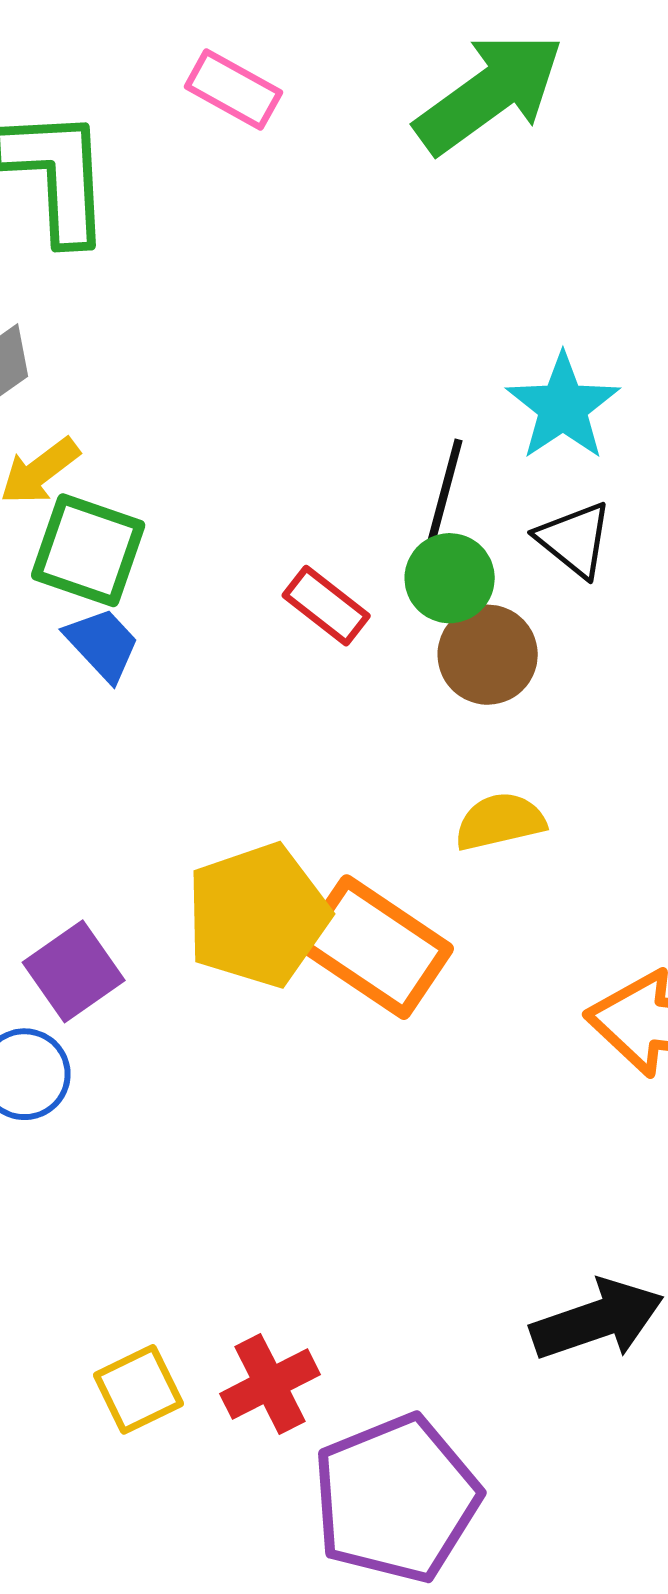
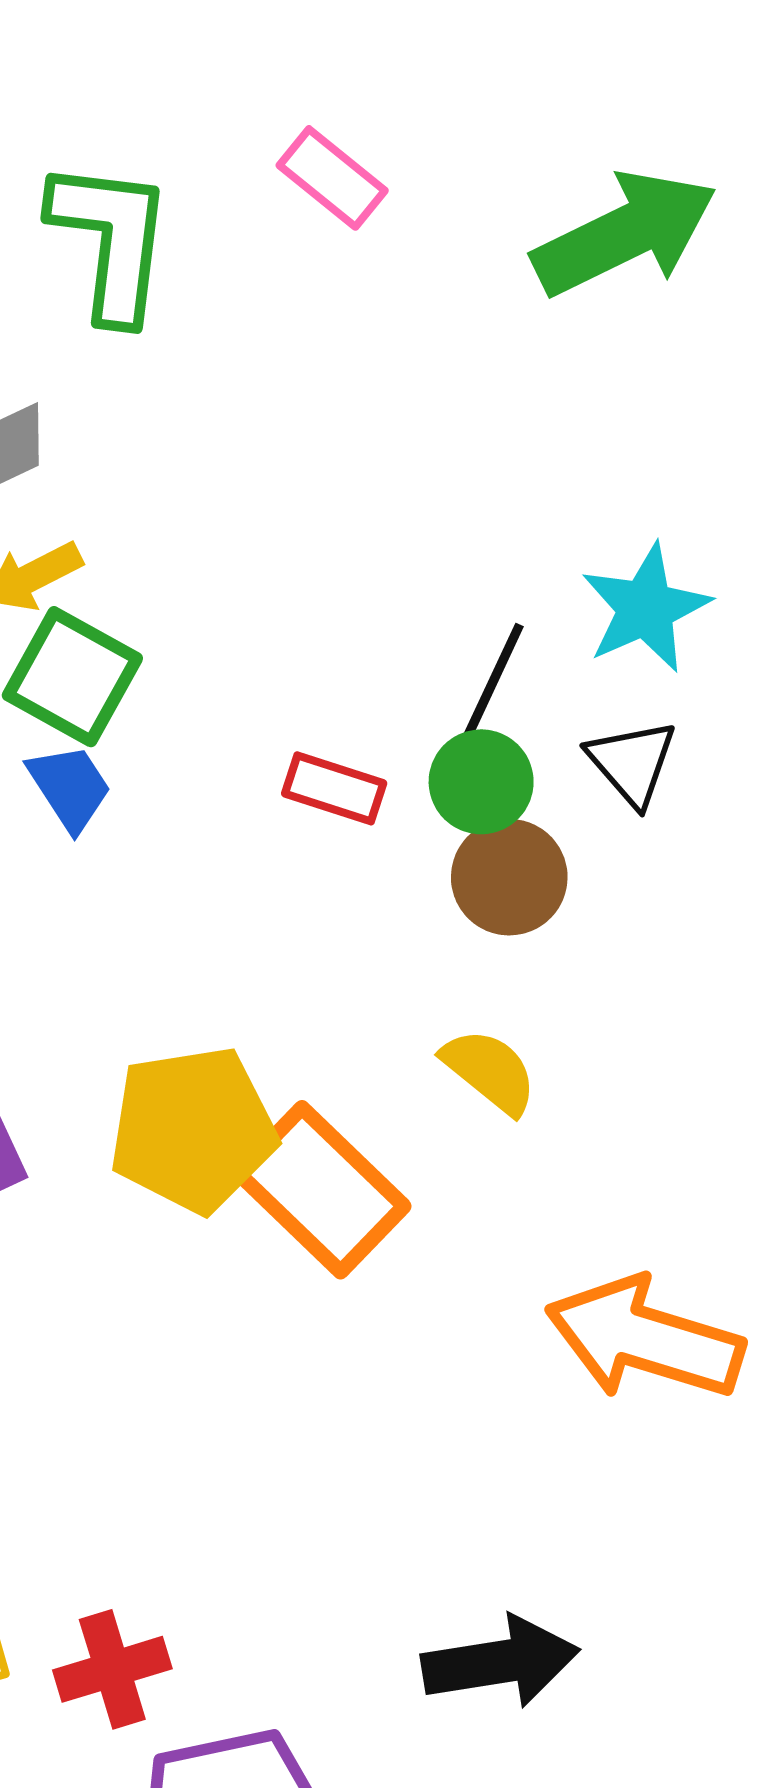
red rectangle: (326, 606) -> (334, 788), turned -30
yellow semicircle: (500, 822) -> (490, 1071), turned 42

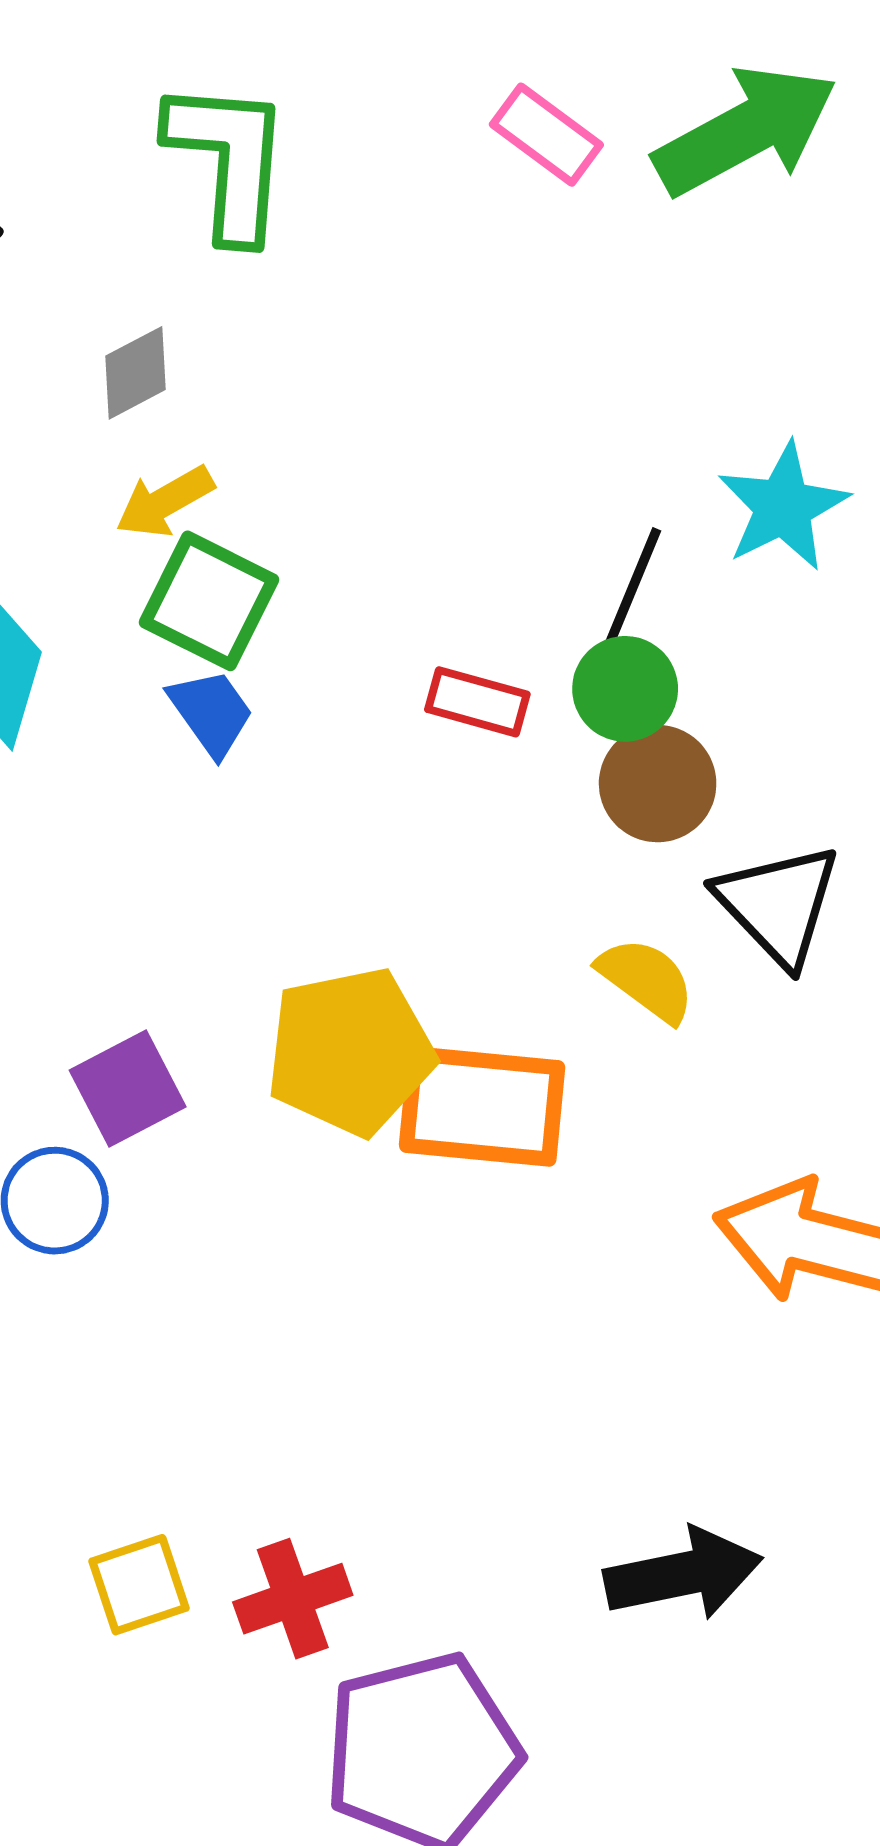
pink rectangle: (332, 178) -> (546, 135), moved
black triangle: (632, 763) -> (778, 905), moved, size x1.4
orange rectangle: (321, 1190) -> (482, 1107), turned -36

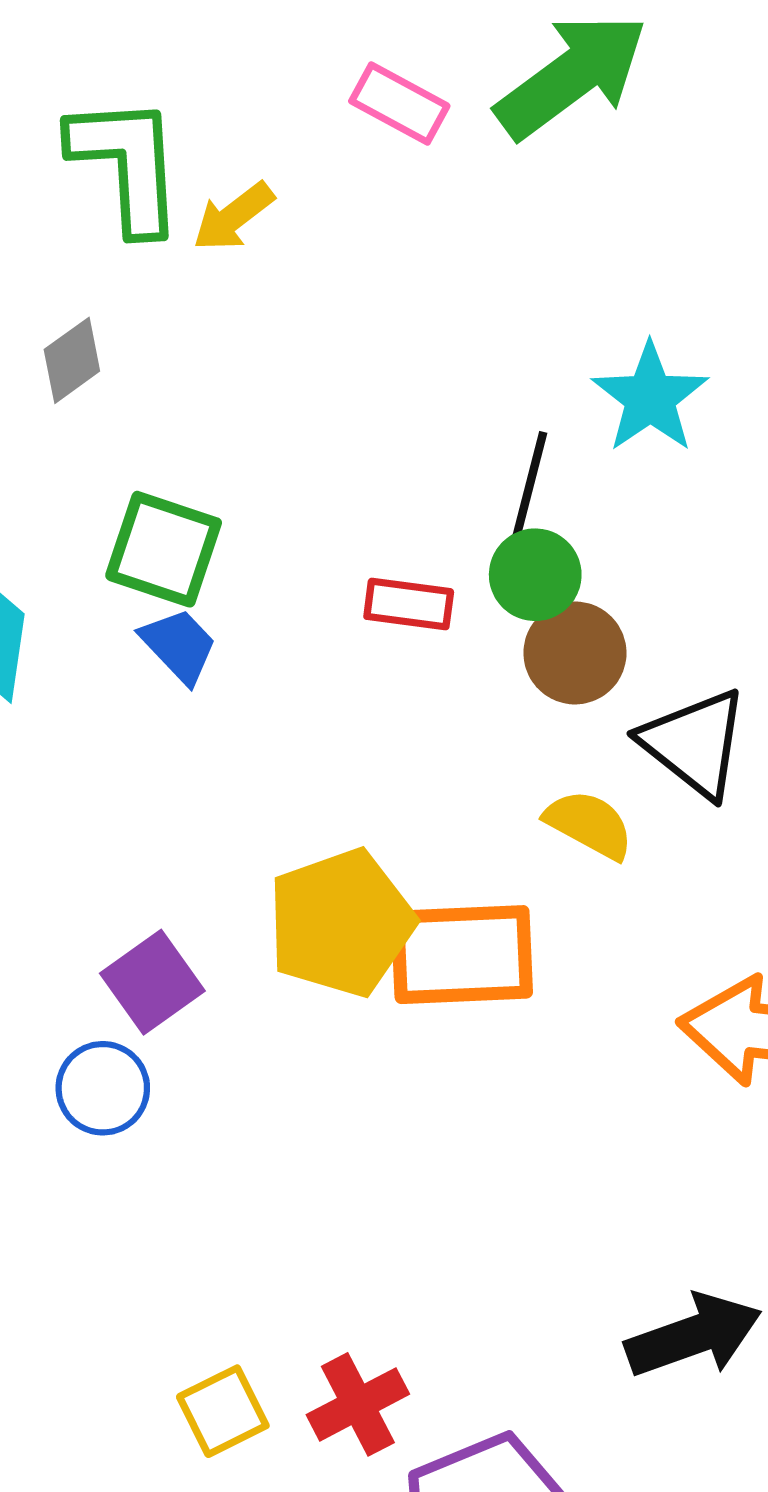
yellow arrow: (165, 502) -> (233, 217), moved

